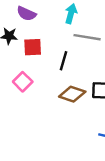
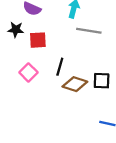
black line: (64, 61) -> (60, 67), moved

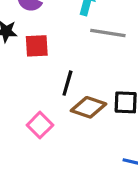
pink square: (28, 72) -> (40, 125), moved

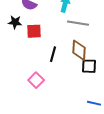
brown diamond: (88, 107) -> (79, 50), moved, turned 75

